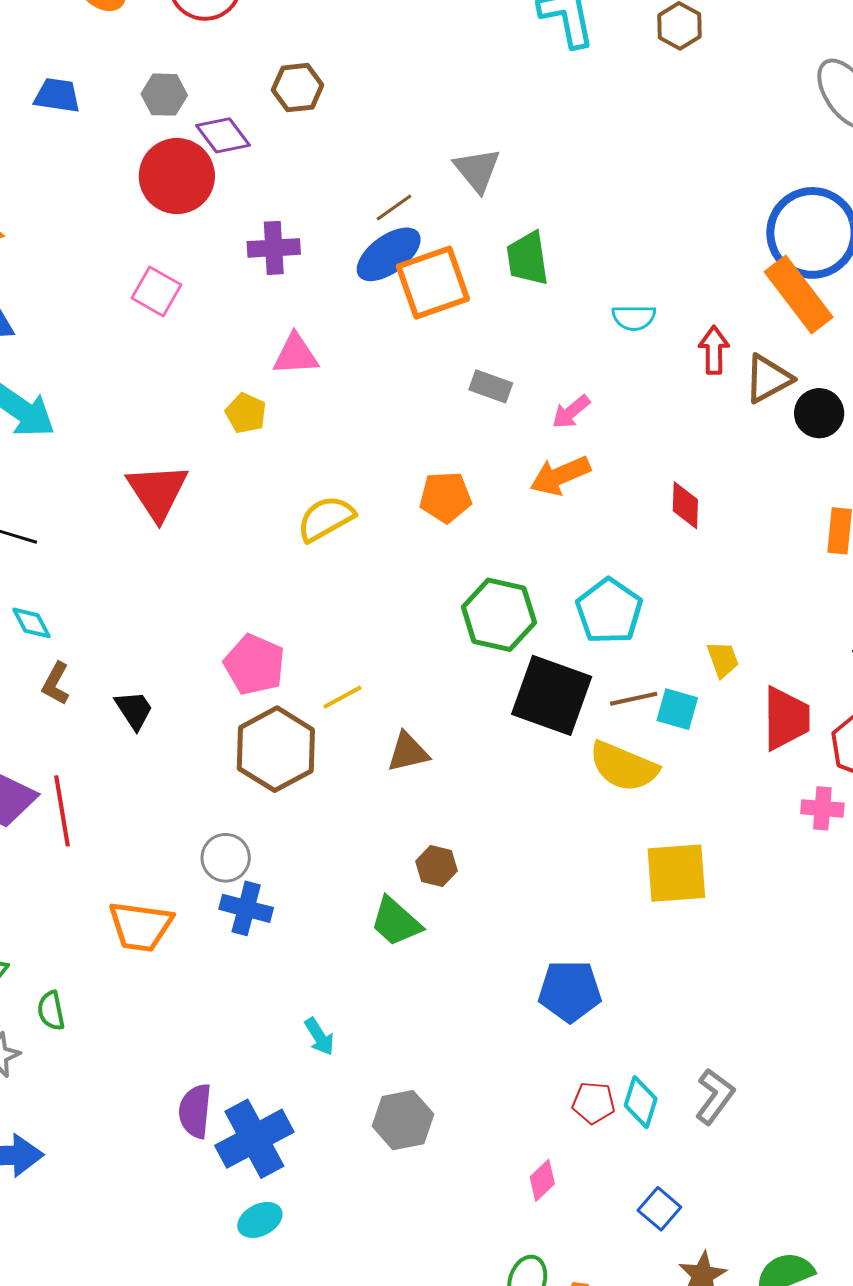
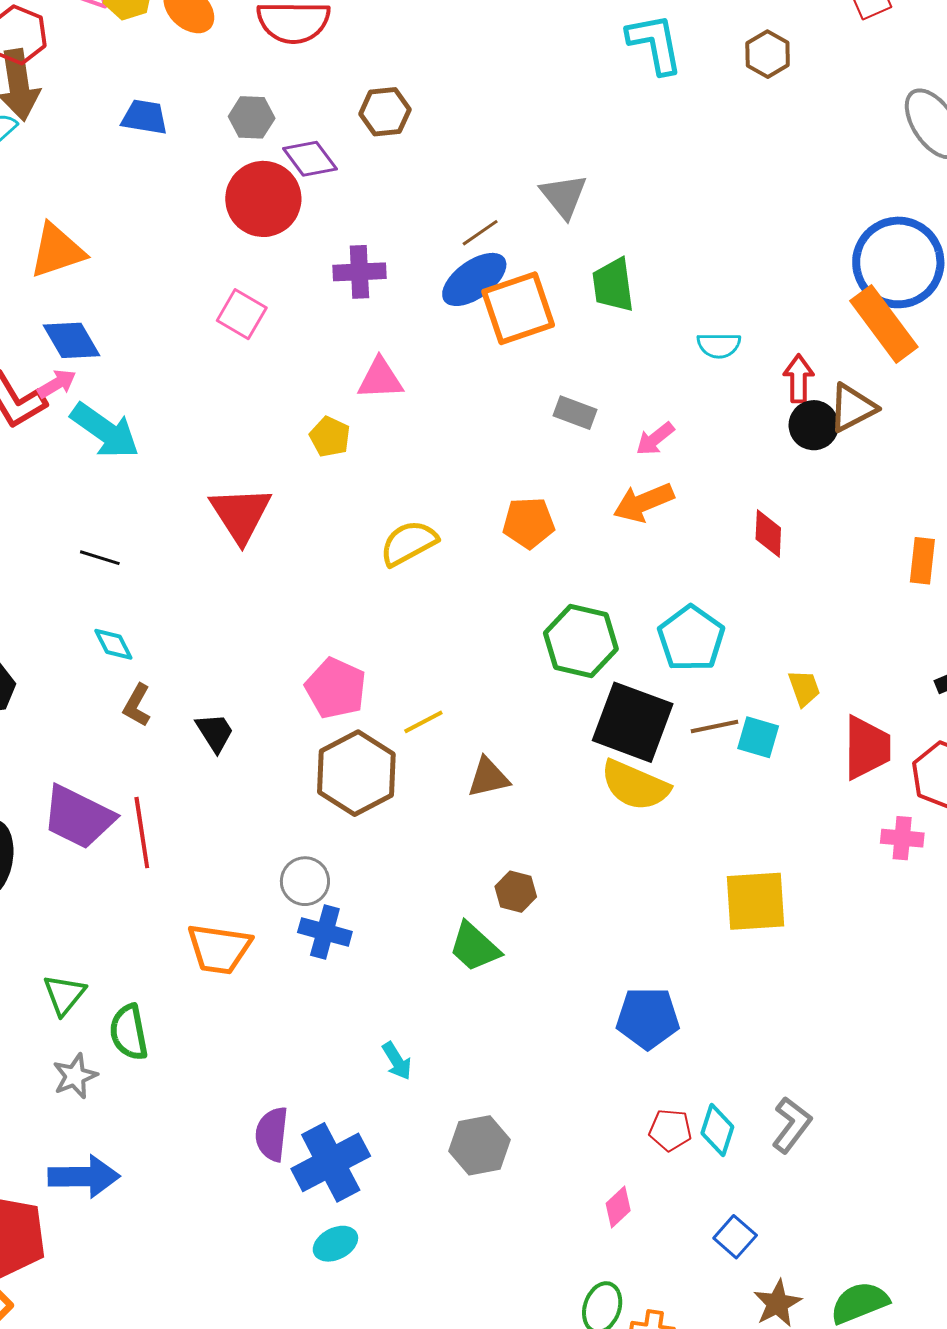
black circle: (819, 413) -> (814, 425), moved
yellow semicircle: (624, 767) -> (635, 785), moved
green semicircle: (51, 1011) -> (129, 1032), size x1.4

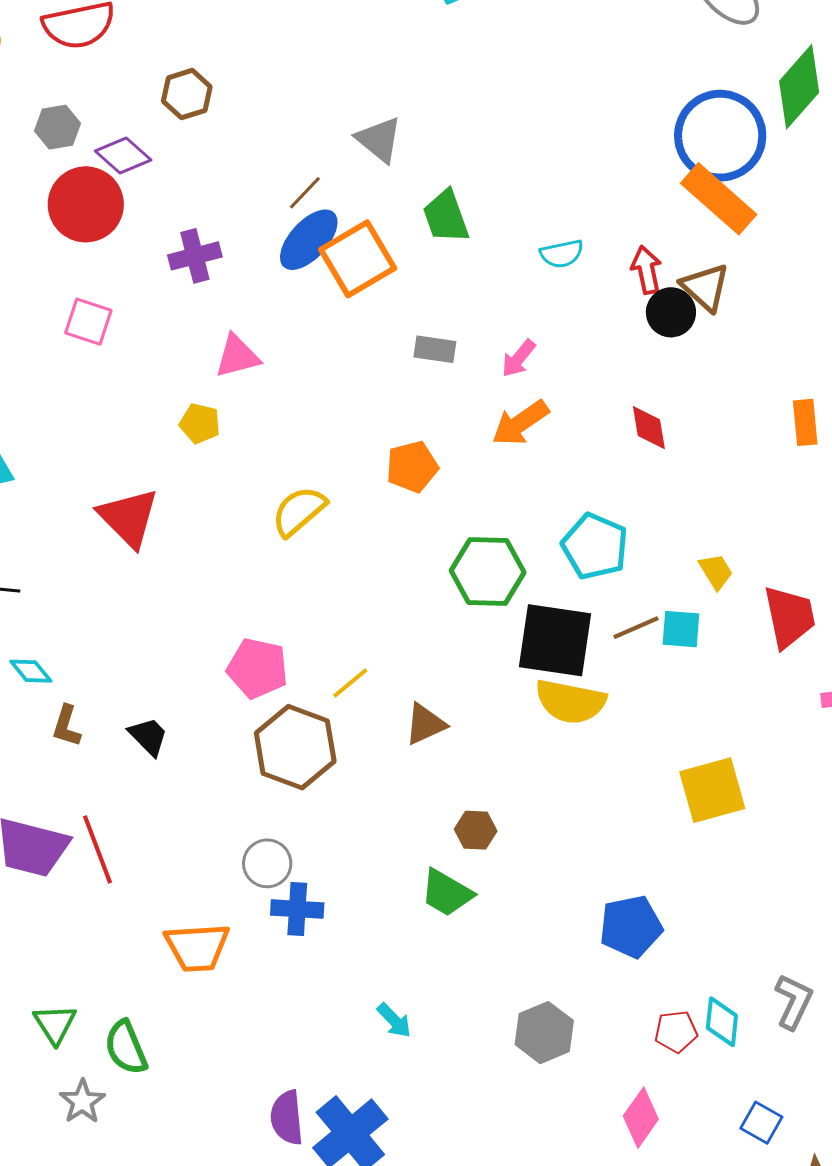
brown triangle: (852, 408) -> (705, 287), turned -38
gray hexagon: (480, 1145) -> (544, 1033), moved
pink diamond: (618, 1207) -> (641, 1118), size x1.4

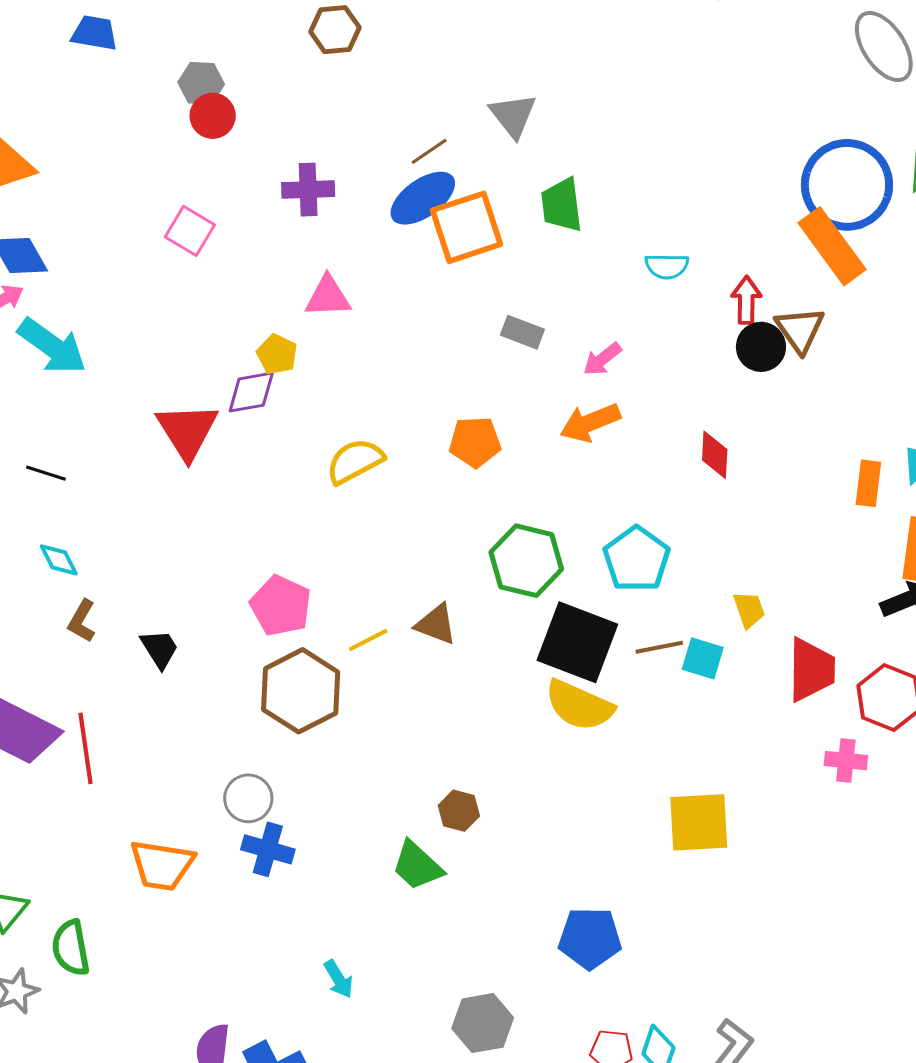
gray hexagon: (57, 127) -> (201, 83), moved
purple diamond: (123, 155) -> (251, 392), moved, turned -64
red circle: (86, 204) -> (213, 116), size x0.6
brown triangle: (425, 724) -> (436, 624), moved, turned 33

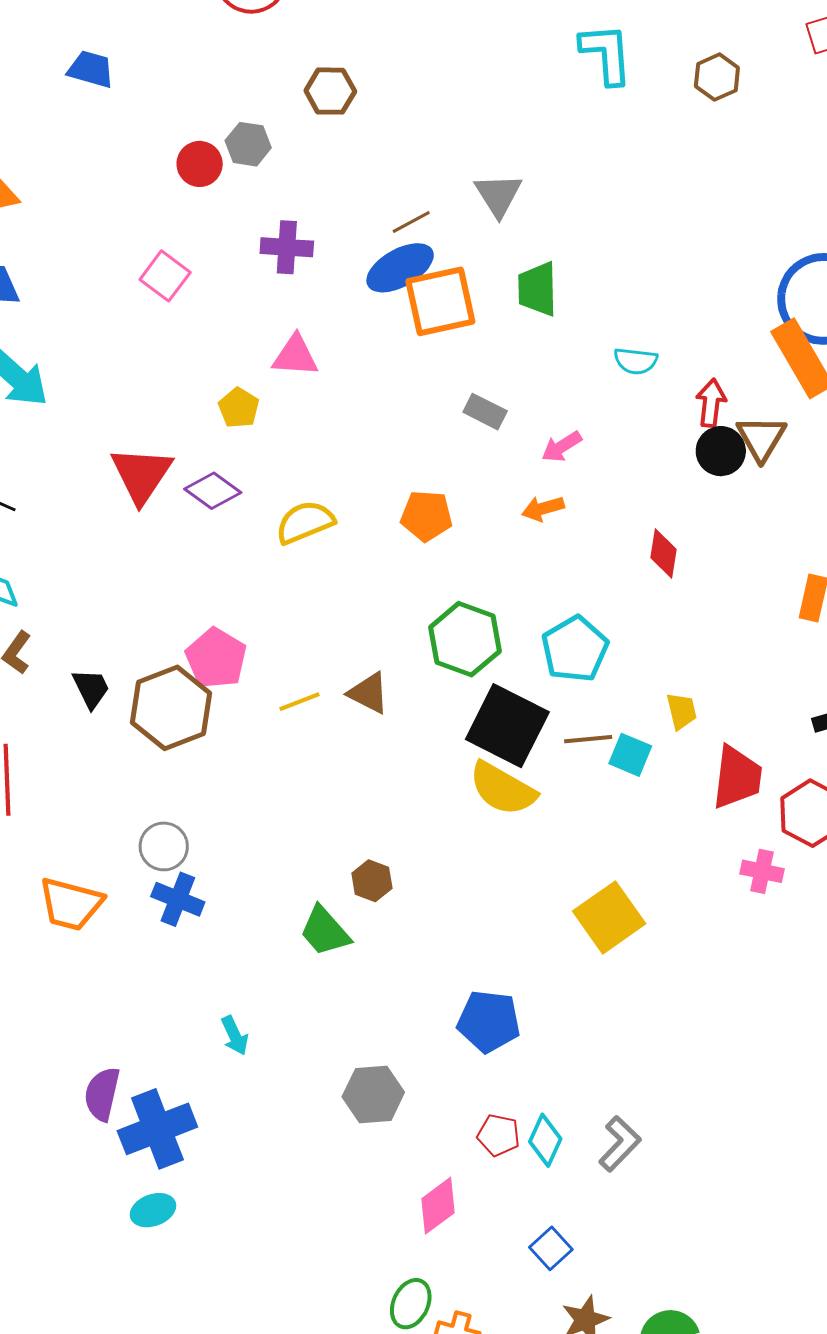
gray hexagon: (201, 83) -> (248, 144), moved
purple diamond: (251, 392) -> (213, 491), moved, turned 40
orange arrow: (590, 423) -> (543, 509), size x0.7
brown hexagon: (301, 691) -> (171, 708), moved
yellow square: (699, 822) -> (609, 917), turned -38

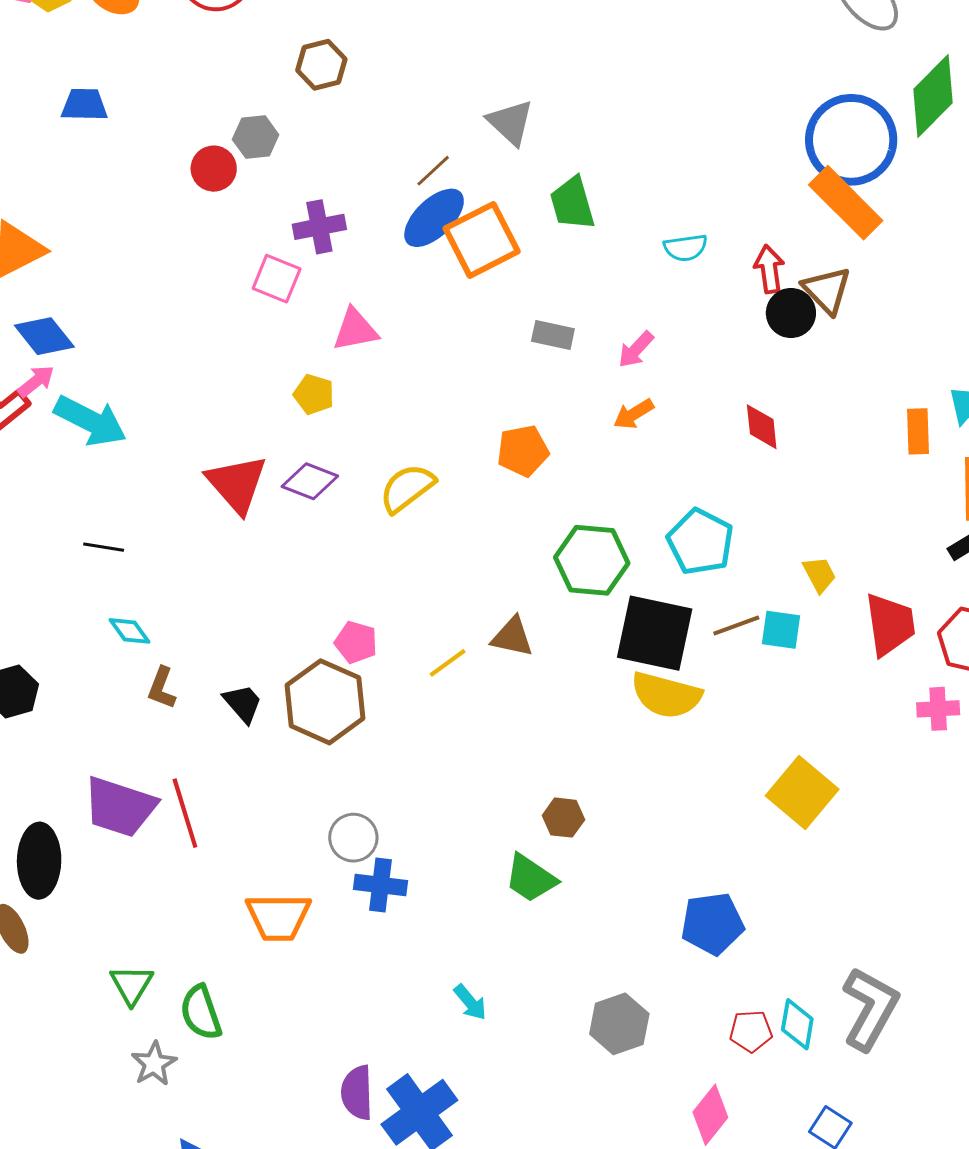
pink square: (165, 276) -> (277, 279), moved
pink pentagon: (216, 658) -> (356, 642), size x0.7
gray L-shape: (620, 1144) -> (870, 1009), size x1.5

